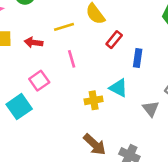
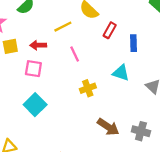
pink square: (39, 81) -> (33, 69), moved, turned -36
yellow cross: (94, 100) -> (88, 88), moved

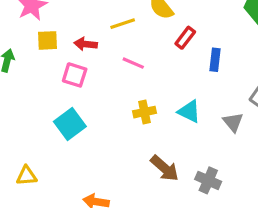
pink line: (75, 54) -> (133, 63), turned -49
cyan triangle: (121, 73) -> (189, 112), moved

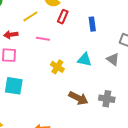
red rectangle: (185, 38) -> (63, 17), moved
yellow cross: (145, 112) -> (57, 67), turned -32
cyan square: (70, 124) -> (14, 86), turned -30

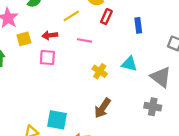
gray triangle: (113, 59) -> (161, 77), moved, size x1.5
cyan square: (14, 86) -> (57, 120), moved
brown arrow: (78, 98) -> (103, 108), moved, turned 96

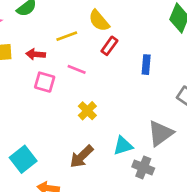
pink square: (47, 58) -> (45, 82), moved
cyan triangle: (129, 64) -> (123, 146), moved, turned -42
gray triangle: (161, 77) -> (160, 133), turned 35
cyan square: (57, 120) -> (23, 159), turned 30

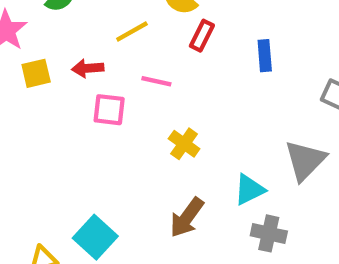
gray cross: (143, 167) -> (269, 233), moved

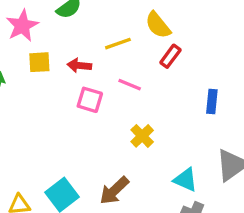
blue rectangle: (265, 56) -> (212, 101), moved
cyan triangle: (249, 190) -> (185, 180), turned 40
brown arrow: (187, 217) -> (114, 191), moved

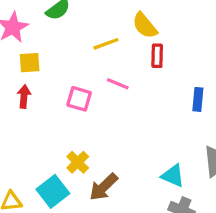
red rectangle: (170, 56) -> (157, 56), turned -35
red arrow: (79, 65) -> (24, 96), moved, turned 90
yellow cross: (142, 136) -> (78, 162), moved

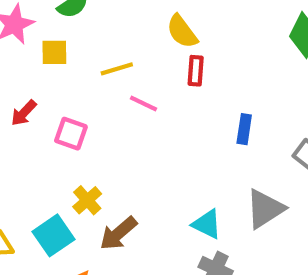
yellow line: (106, 44) -> (117, 69), moved
yellow square: (30, 63) -> (54, 52), moved
red arrow: (24, 96) -> (24, 113), turned -145
pink square: (79, 99) -> (71, 134), moved

